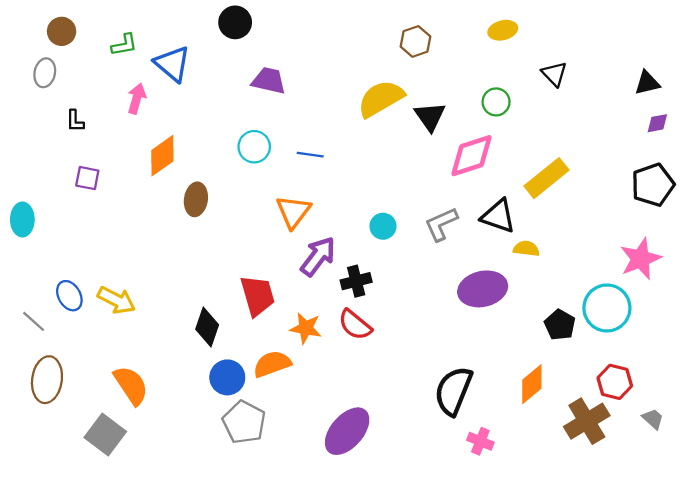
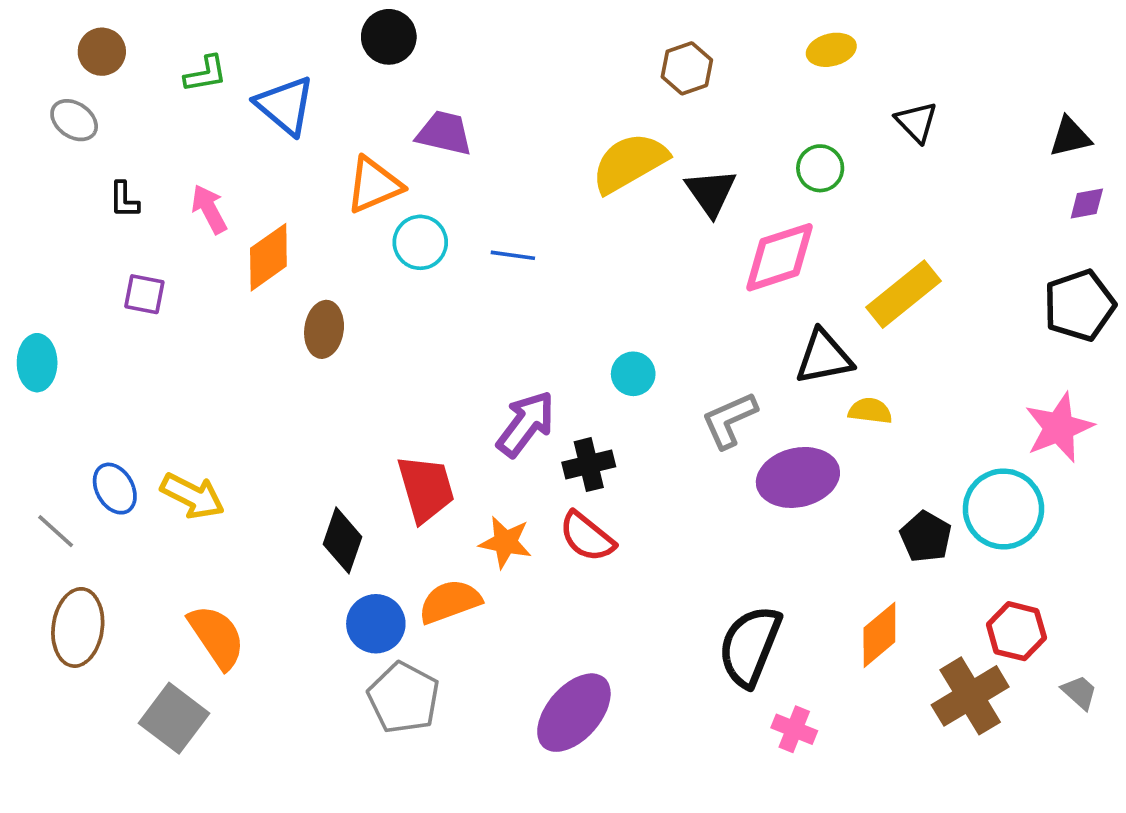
gray ellipse: (45, 73) -> (74, 120), turned -68
pink arrow: (137, 99) -> (209, 209), moved, turned -44
orange triangle: (293, 212) -> (374, 185), moved, turned 30
black triangle: (498, 216) -> (824, 357), turned -30
gray L-shape: (441, 224) -> (729, 420), moved

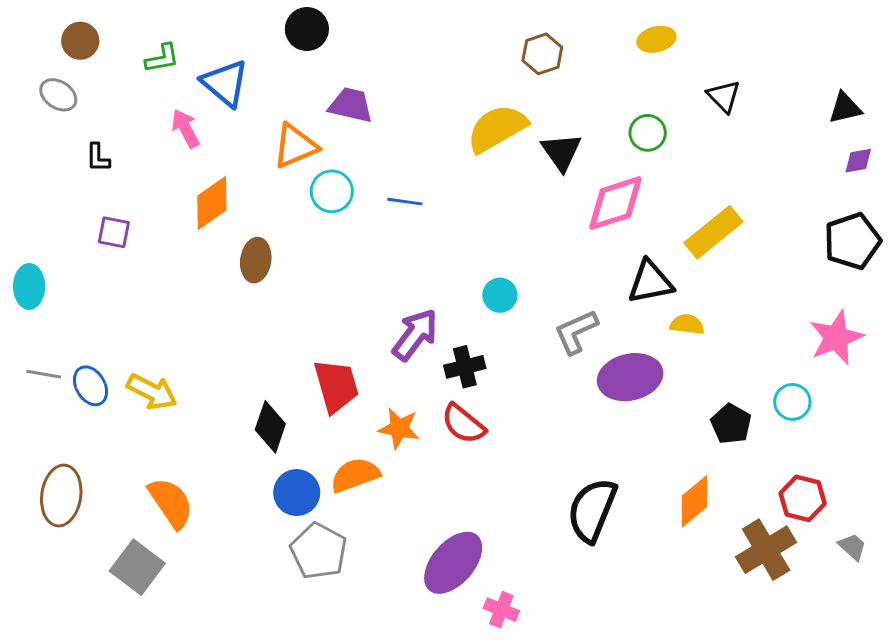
pink arrow: (209, 209) -> (186, 128), moved
cyan circle: (1003, 509) -> (792, 402), size x0.6
gray line: (56, 531) -> (44, 374), moved, turned -32
pink cross: (794, 729) -> (501, 610), moved

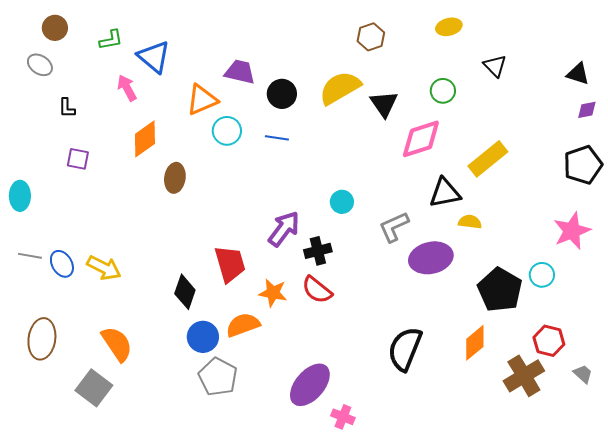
black circle: (307, 29) -> (282, 94), moved
black triangle: (845, 108) -> (578, 74), turned 30
black pentagon: (731, 424) -> (500, 290), size x1.6

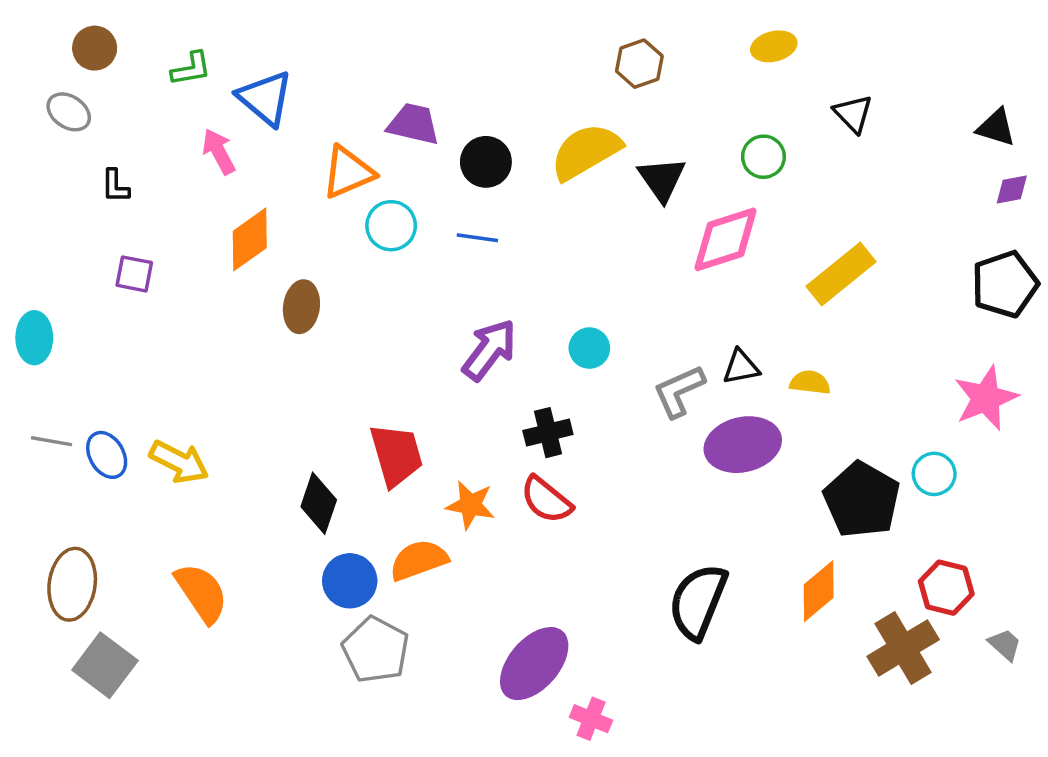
black triangle: (445, 193) -> (741, 367), moved, size x0.7
purple arrow: (284, 229) -> (489, 350), moved
gray square: (94, 388) -> (105, 665), moved

